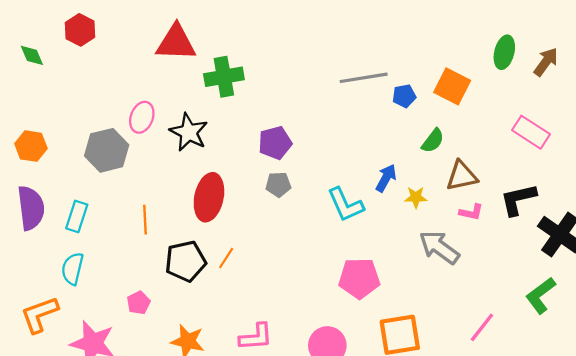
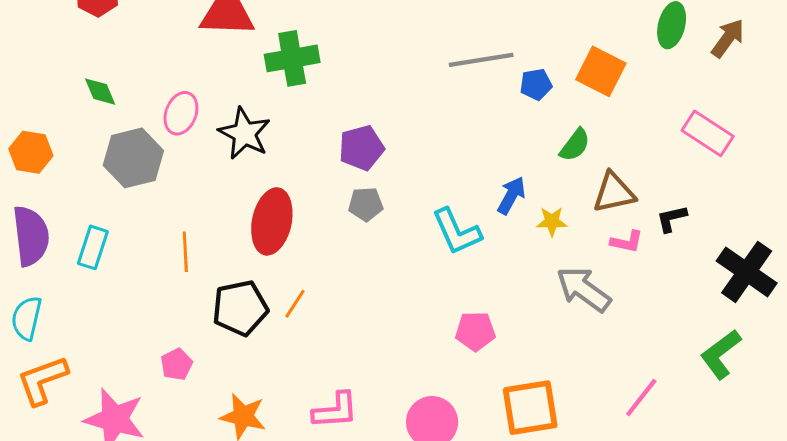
green diamond: (32, 55) -> (100, 92), moved
black L-shape: (518, 199) -> (672, 219), moved, size x0.6
cyan semicircle: (72, 269) -> (27, 318), moved
pink pentagon: (359, 278) -> (475, 331), size x0.7

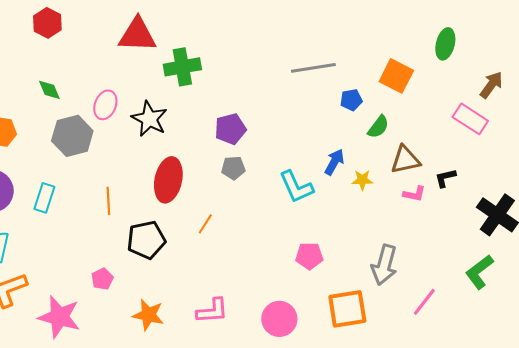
brown arrow: (728, 38) -> (491, 85), moved
blue pentagon: (536, 84) -> (351, 100), moved
gray arrow: (584, 289) -> (384, 265), moved, turned -111
orange line: (295, 304) -> (205, 224), moved

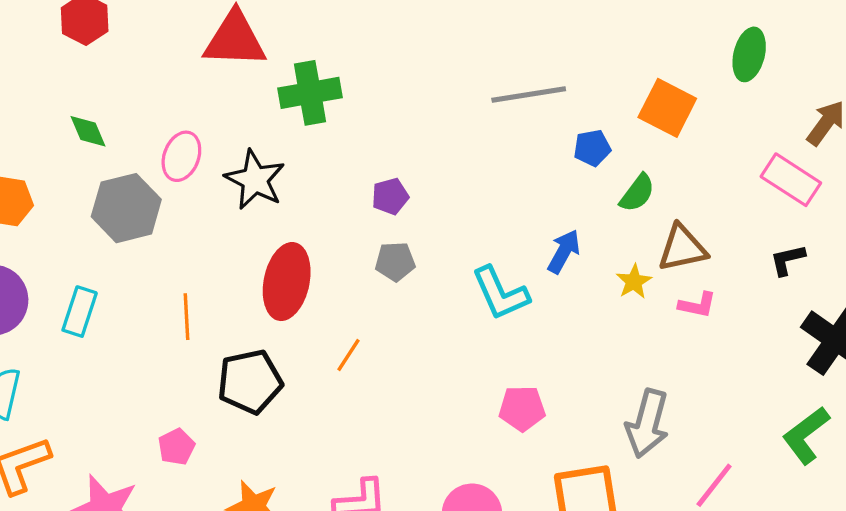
purple pentagon: (230, 129) -> (390, 196), size x0.7
black L-shape: (445, 178) -> (788, 260), moved
yellow star: (362, 180) -> (634, 282), moved, turned -30

